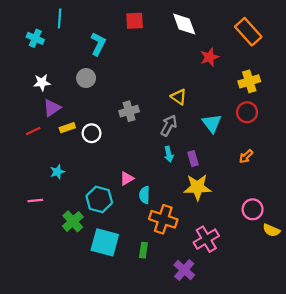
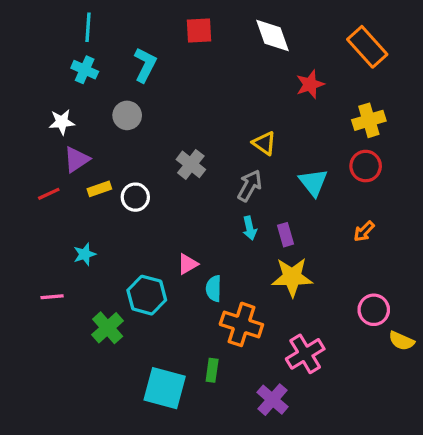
cyan cross: (35, 38) -> (85, 70), moved
gray cross: (129, 111) -> (191, 164), turned -36
cyan square: (105, 242) -> (165, 388), moved

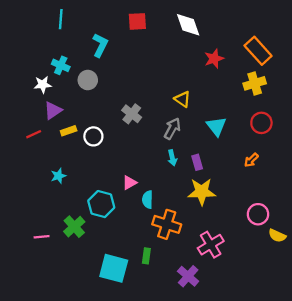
orange rectangle: (367, 47) -> (258, 51), moved
cyan cross: (85, 70) -> (61, 65), moved
red circle: (366, 166) -> (261, 123), moved
pink line: (52, 297) -> (42, 237), moved

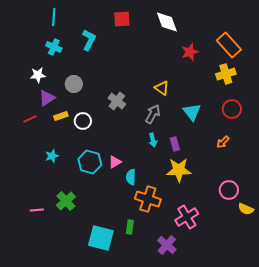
cyan cross: (61, 65) -> (54, 47), moved
gray circle: (88, 80) -> (74, 84), moved
cyan hexagon: (101, 204) -> (90, 162), moved

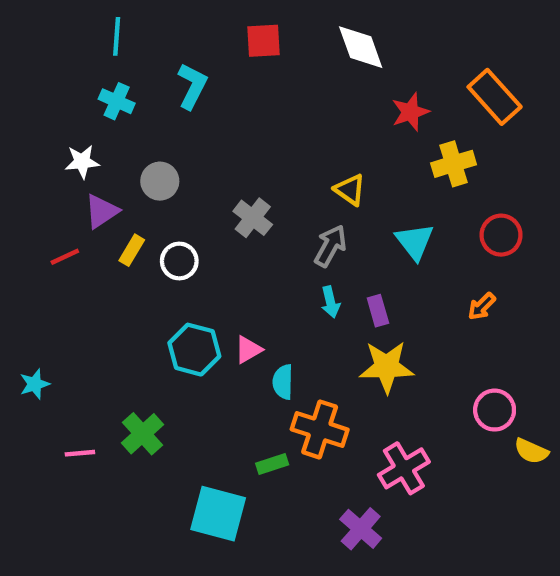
yellow cross: (226, 74) -> (454, 164), moved
yellow rectangle: (61, 116) -> (132, 250), turned -40
cyan star: (52, 156) -> (35, 384), moved
green rectangle: (130, 227) -> (272, 464), moved, turned 64

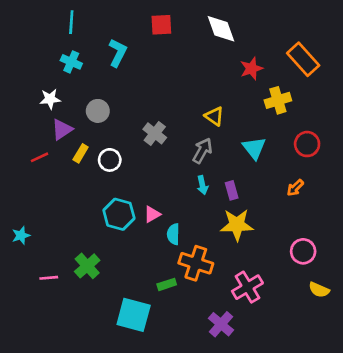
yellow semicircle: (531, 451) -> (319, 290), moved

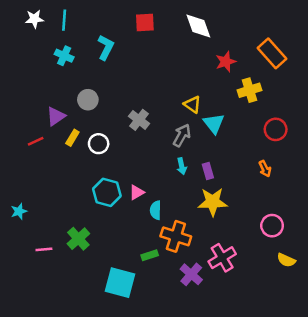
white star: (50, 99) -> (34, 19), moved
cyan triangle: (254, 148) -> (214, 123), moved
orange arrow: (295, 188) -> (265, 169), turned -70
purple cross: (221, 324) -> (191, 274), moved

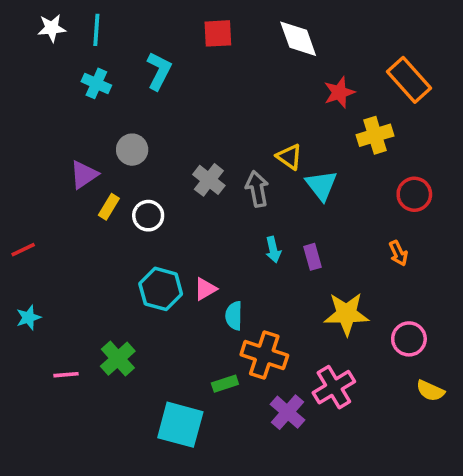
gray arrow: (182, 135) -> (257, 189), moved, turned -40
red line: (36, 141) -> (23, 250), moved
yellow star: (213, 202) -> (346, 314), moved

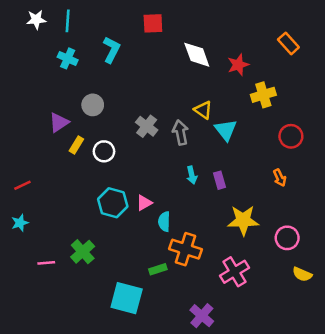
white diamond: (298, 39) -> (197, 55), moved
orange rectangle: (409, 80) -> (288, 43), moved, size x0.7
red line: (23, 250) -> (22, 185), moved
purple cross: (288, 412) -> (202, 316), moved

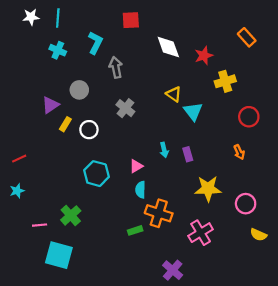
gray arrow: (181, 133) -> (116, 67), moved
pink triangle: (144, 203) -> (136, 166), moved
cyan square: (127, 298) -> (59, 255), moved

